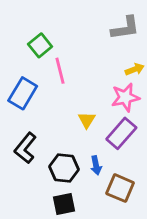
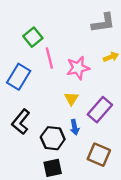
pink star: (125, 97) -> (78, 68), moved
blue arrow: (96, 165) -> (75, 127), moved

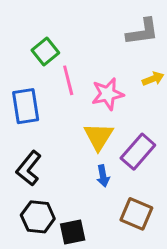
blue rectangle: (19, 77) -> (26, 106), turned -40
yellow triangle: (71, 99) -> (98, 136), size x1.5
black hexagon: (53, 138) -> (38, 217), moved

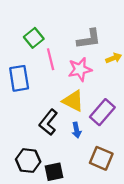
gray L-shape: (142, 32) -> (89, 39), moved
yellow triangle: (98, 136) -> (73, 101), turned -35
black L-shape: (29, 168) -> (48, 122), moved

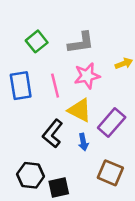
gray L-shape: (89, 39) -> (81, 43), moved
pink line: (51, 59) -> (55, 86), moved

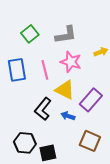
pink star: (87, 76) -> (71, 62), turned 30
blue arrow: (83, 142) -> (68, 116), turned 120

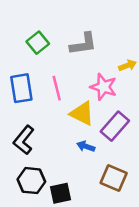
pink star: (71, 62) -> (104, 87), moved
black L-shape: (43, 109) -> (24, 140), moved

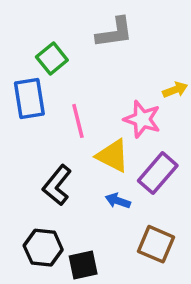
gray L-shape: (83, 44) -> (114, 32), moved
blue rectangle: (21, 88) -> (29, 98), moved
black L-shape: (24, 140) -> (57, 185), moved

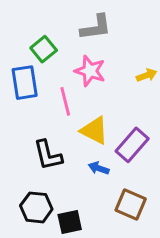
pink star: (142, 119) -> (90, 71), moved
black L-shape: (57, 185) -> (48, 155), turned -52

